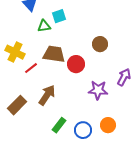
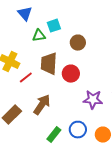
brown circle: (100, 44) -> (78, 43), moved
brown trapezoid: (54, 54) -> (49, 64), turned -95
blue circle: (83, 130) -> (78, 130), moved

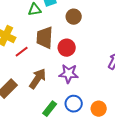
purple star: (93, 100) -> (69, 74), moved

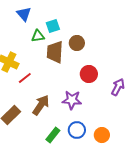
brown trapezoid: (45, 38) -> (55, 52), moved
red circle: (67, 48) -> (89, 74), moved

